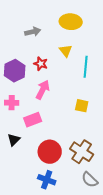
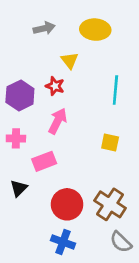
gray arrow: (33, 32) -> (44, 28), moved
yellow triangle: (66, 51) -> (70, 60), moved

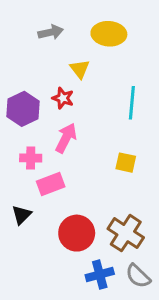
pink cross: (16, 138) -> (31, 158), moved
blue cross: (63, 242) -> (100, 274), moved, turned -35

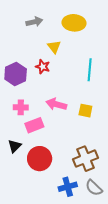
pink arrow: (66, 138) -> (56, 104), moved, turned -102
red circle: (77, 233) -> (40, 159), moved
brown cross: (126, 233) -> (85, 159), turned 35

